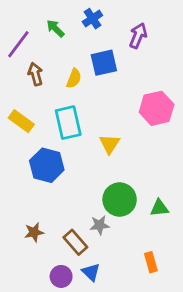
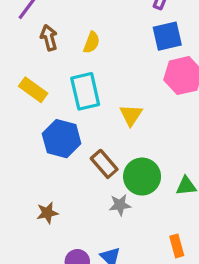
blue square: (104, 63) -> (167, 36), moved
brown rectangle: (75, 242) -> (104, 164), moved

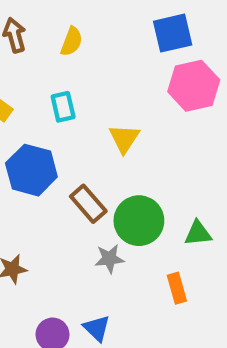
cyan rectangle: (85, 91) -> (63, 107), size x0.6
orange rectangle: (177, 246) -> (177, 288), moved

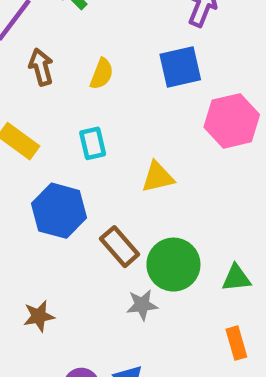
blue square: (173, 33) -> (180, 67), moved
yellow triangle: (124, 138) -> (158, 177), turned 44
orange rectangle: (177, 288) -> (236, 343), moved

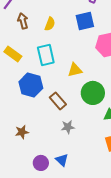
cyan rectangle: (93, 143) -> (46, 55), size x1.5
green circle: (173, 265) -> (93, 93), moved

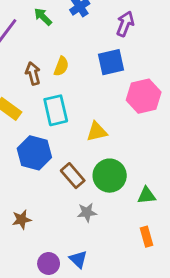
brown arrow: (23, 21) -> (33, 73), moved
green circle: (93, 93) -> (110, 176), moved

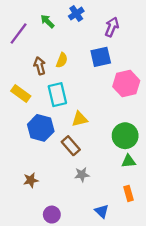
yellow triangle: (97, 132) -> (80, 119), moved
green circle: (110, 176) -> (125, 136), moved
blue triangle: (78, 259) -> (102, 211), moved

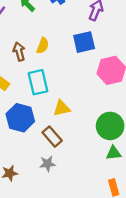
gray star: (82, 175) -> (47, 164), moved

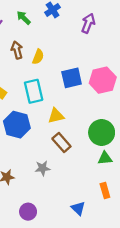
blue square: (84, 42) -> (72, 78), moved
brown arrow: (19, 52) -> (17, 50), moved
brown rectangle: (52, 137) -> (61, 143), moved

